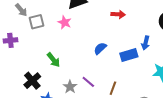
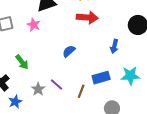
red arrow: (118, 14) -> (87, 17), size x1.5
blue rectangle: (129, 55) -> (101, 78), moved

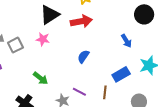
red arrow: (87, 17) -> (81, 21), moved
blue arrow: (114, 46) -> (126, 41), turned -32

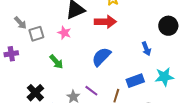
blue semicircle: (83, 56) -> (101, 57), size x1.5
green arrow: (40, 78) -> (56, 62), moved

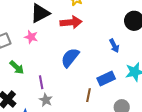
green arrow: (56, 62) -> (17, 67), moved
purple line: (91, 91) -> (41, 82), moved, turned 48

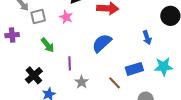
brown line: (89, 95) -> (115, 83), turned -64
gray star: (46, 100) -> (82, 82), moved

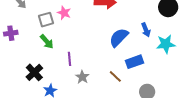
gray square: (38, 16) -> (46, 20), moved
blue semicircle: (102, 43) -> (119, 37), moved
cyan star: (164, 67) -> (166, 44), moved

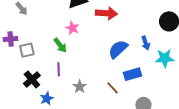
pink star: (64, 13) -> (72, 28), moved
gray square: (46, 20) -> (27, 50), moved
green arrow: (47, 42) -> (60, 45), moved
purple line: (70, 59) -> (59, 69), moved

